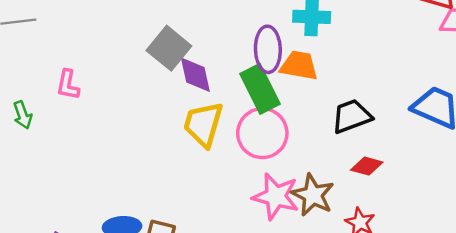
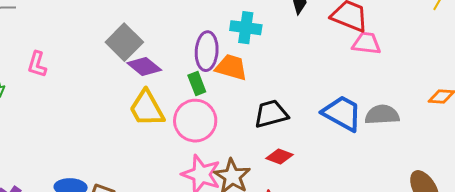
purple diamond: (195, 75) -> (144, 66), turned -44
green rectangle: (260, 89) -> (197, 84), size x0.6
yellow trapezoid: (203, 124) -> (147, 108), turned -51

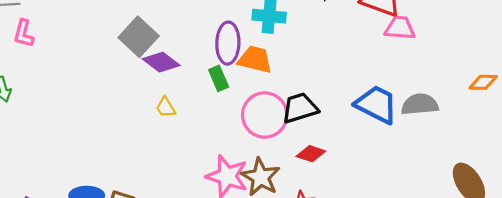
pink L-shape: (37, 64) -> (24, 34), moved
yellow trapezoid: (147, 108) -> (166, 107), size x0.5
pink circle: (195, 121) -> (265, 115), moved

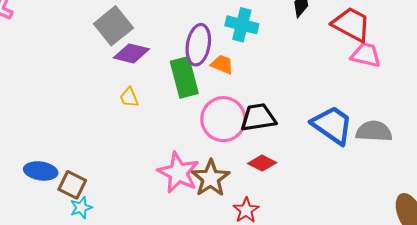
orange trapezoid: (255, 59) -> (222, 64), size x0.7
purple diamond: (161, 62) -> (131, 53), turned -32
green rectangle: (219, 78) -> (184, 77), size x1.6

